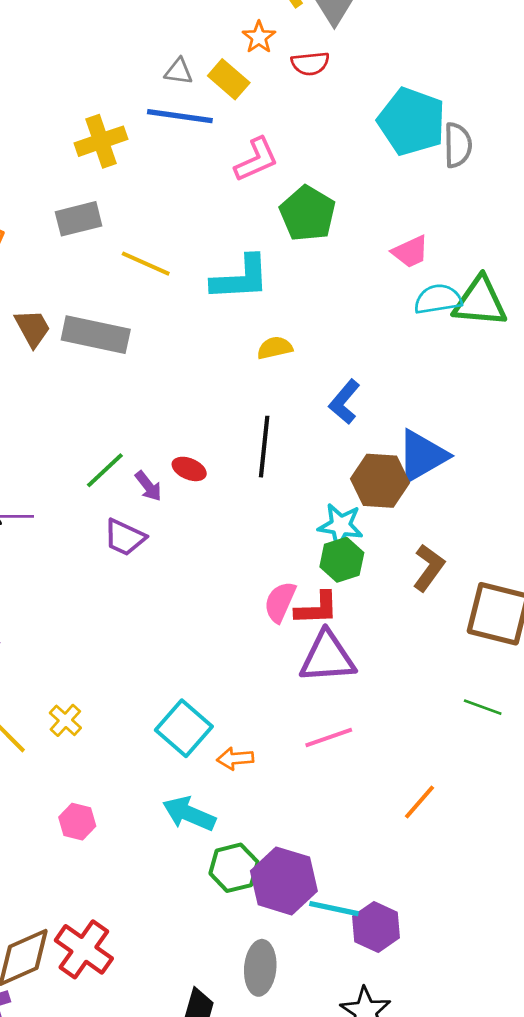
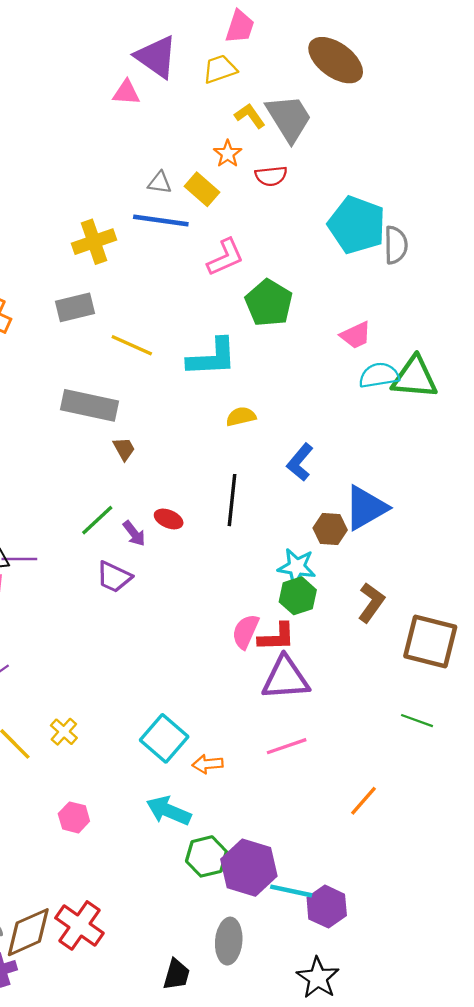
brown trapezoid: (33, 328) -> (124, 449), moved, size x0.7
brown hexagon: (380, 481) -> (330, 529), size x0.7

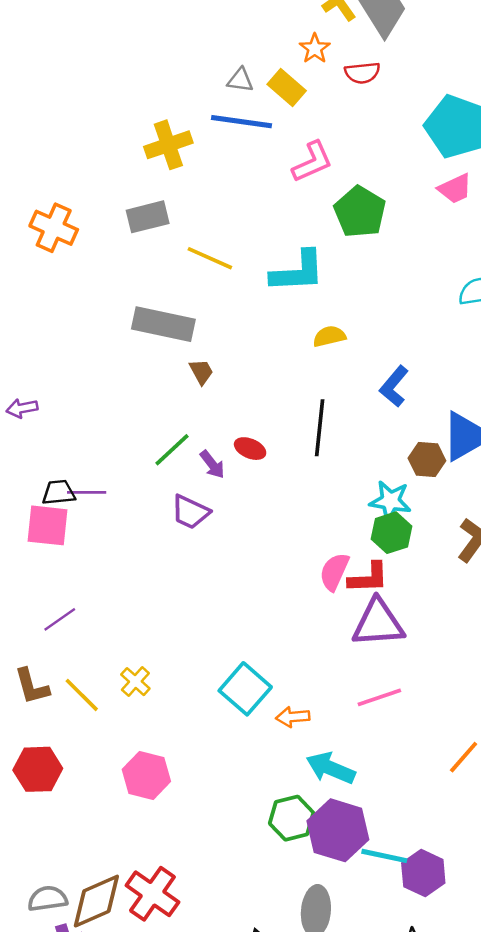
pink trapezoid: (356, 335) -> (455, 189), moved
cyan arrow: (169, 811) -> (331, 768), moved
pink hexagon: (74, 817) -> (146, 775), size x1.4

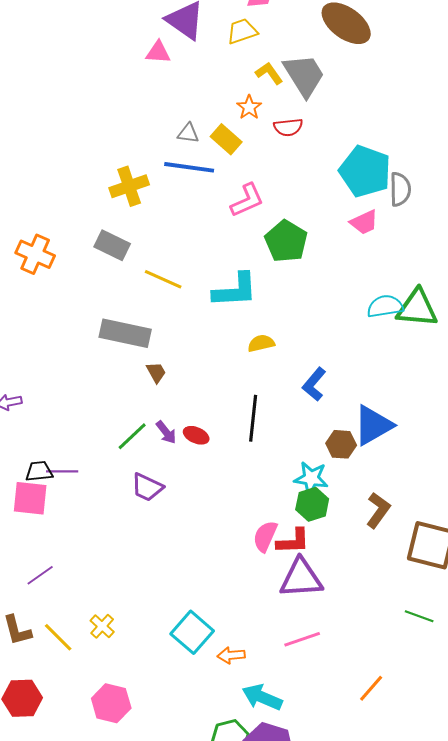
gray rectangle: (148, 217) -> (112, 245), turned 40
purple arrow: (212, 464) -> (166, 432), moved

